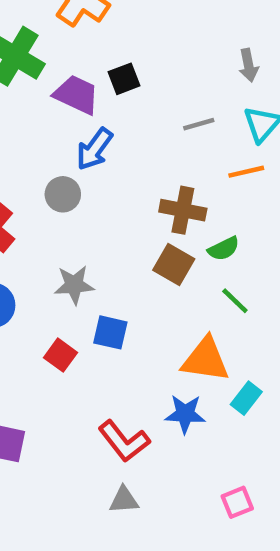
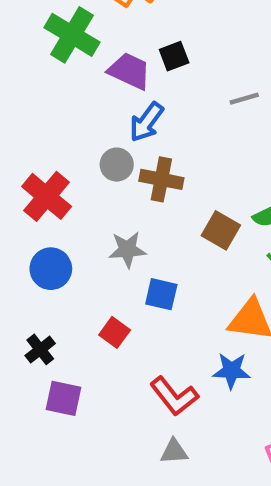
brown cross: (183, 210) -> (161, 179), moved
red square: (61, 355) -> (115, 332), moved

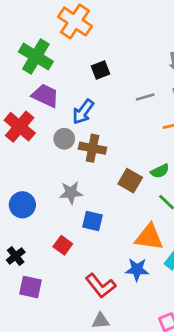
purple trapezoid: (129, 71) -> (45, 96), moved
red cross: (47, 196) -> (20, 127), moved

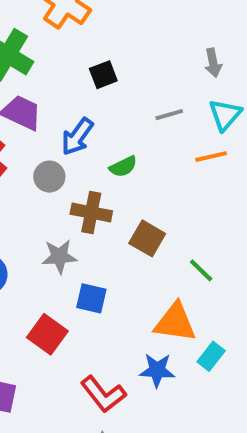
brown cross: (92, 148) -> (91, 212), moved
green semicircle: (160, 171) -> (123, 167), moved
red square: (63, 245) -> (47, 334), size x1.4

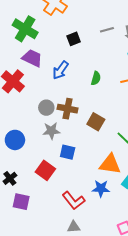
gray line: (169, 115) -> (107, 30), moved
green semicircle: (123, 167) -> (96, 78), moved, turned -48
gray circle: (49, 177) -> (46, 108), moved

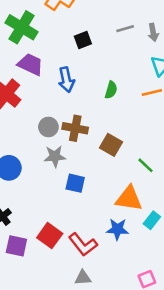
blue arrow: (60, 70) -> (66, 80), turned -48
red square: (45, 170) -> (50, 236), moved

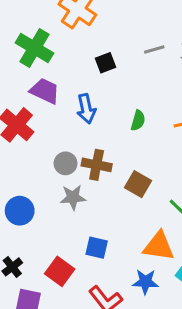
blue square: (75, 183) -> (97, 248), moved
red square: (50, 236) -> (60, 271), moved

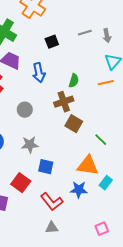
brown cross: (97, 165) -> (64, 102), moved, turned -30
gray star: (73, 197) -> (30, 145), moved

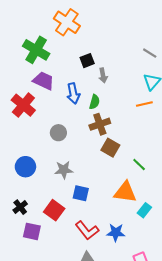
gray line: (85, 33) -> (150, 53), moved, turned 48
gray arrow: (107, 36) -> (103, 75), moved
green semicircle: (74, 81) -> (94, 102), moved
blue star: (79, 190) -> (116, 233), moved

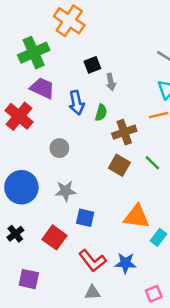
green cross: (36, 50) -> (34, 53), turned 35
brown cross: (100, 124) -> (124, 132), moved
green line: (139, 165) -> (152, 163), moved
blue circle: (25, 167) -> (21, 187), size x1.4
purple square: (32, 231) -> (29, 279), moved

